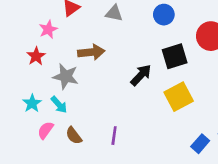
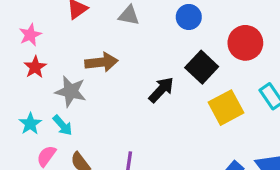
pink star: (48, 29) -> (30, 35), moved
black square: (175, 56) -> (202, 67), turned -30
yellow square: (179, 97) -> (226, 108), moved

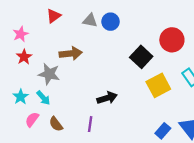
blue circle: (189, 17) -> (111, 22), moved
black arrow: (161, 90) -> (107, 98), moved, turned 30

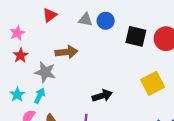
black square: (141, 57) -> (136, 36), moved, turned -30
cyan arrow: (43, 98) -> (40, 96), turned -112

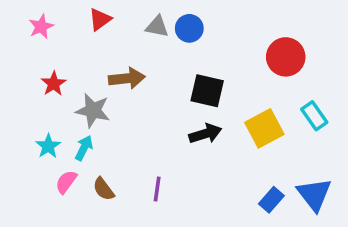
pink star: (17, 33) -> (41, 27), moved
black square: (136, 36) -> (207, 91), moved
black arrow: (102, 96) -> (205, 134), moved

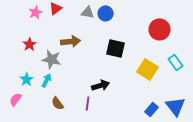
pink star: (41, 27) -> (36, 12), moved
yellow square: (264, 128) -> (148, 69), turned -30
black arrow: (205, 134) -> (101, 85), moved
pink semicircle: (66, 182) -> (16, 99), moved

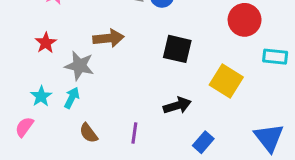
cyan rectangle: (176, 62) -> (275, 57), moved, turned -49
black arrow: (101, 85) -> (177, 105), moved
blue rectangle: (152, 109) -> (203, 142), moved

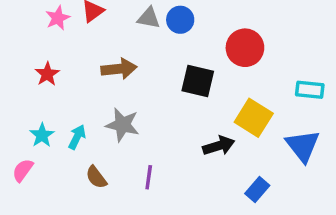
red circle: (245, 20) -> (245, 48), moved
gray star: (79, 66) -> (122, 125), moved
black arrow: (177, 105) -> (219, 146), moved
blue triangle: (269, 138) -> (303, 146), moved
blue rectangle: (203, 142) -> (257, 189), moved

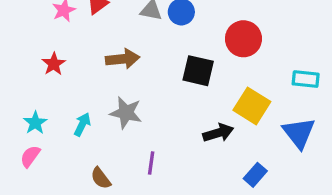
cyan star: (42, 135) -> (35, 123), moved
brown semicircle: (96, 177) -> (101, 178), moved

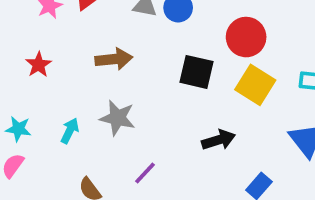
yellow square: (252, 106) -> (255, 85), moved
cyan star: (35, 123) -> (18, 129), turned -30
purple line: (151, 163) -> (145, 173), turned 35

